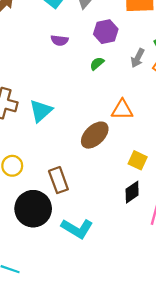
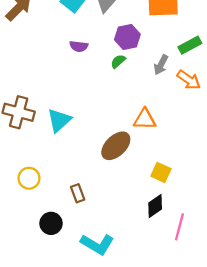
green semicircle: (97, 64) -> (118, 61), moved
brown rectangle: (58, 180) -> (78, 193), size x0.7
black circle: (33, 209) -> (51, 223), size x0.6

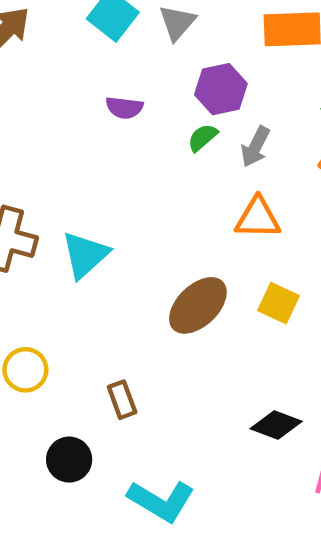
gray arrow: (161, 65) -> (255, 147), moved
orange triangle: (145, 119) -> (258, 218), moved
yellow square: (161, 172) -> (278, 303), moved
black diamond: (155, 206) -> (276, 425), turned 55

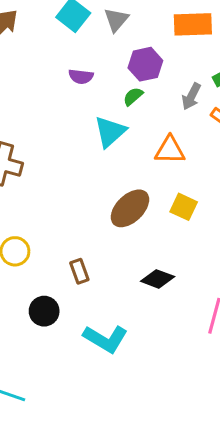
gray arrow: (255, 147) -> (191, 96), moved
cyan triangle: (85, 255) -> (110, 132), moved
black diamond: (276, 425) -> (158, 279), moved

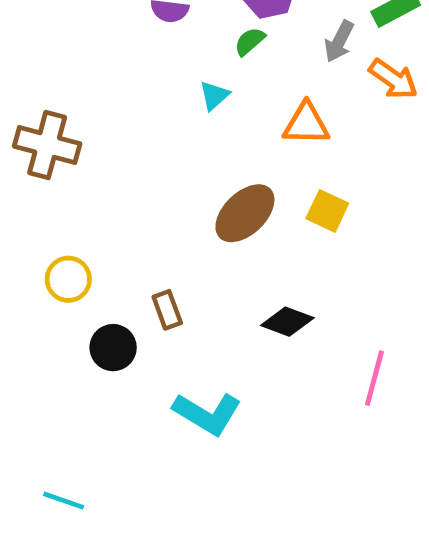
cyan triangle: (110, 132) -> (214, 96), size x0.6
black circle: (44, 311) -> (113, 348), moved

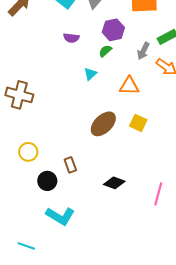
black diamond: (287, 322) -> (114, 183), moved
cyan L-shape: (207, 413) -> (60, 216), moved

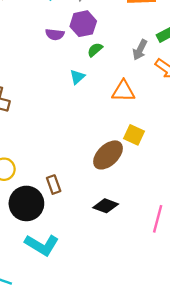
purple hexagon: (113, 30) -> (83, 24), moved
brown ellipse: (103, 124) -> (108, 155), moved
black circle: (47, 181) -> (26, 203), size x1.5

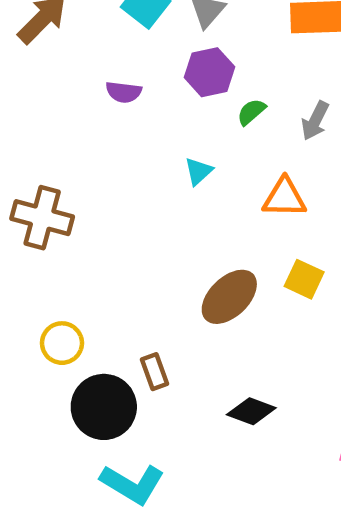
purple semicircle: (55, 34) -> (124, 92), moved
green semicircle: (95, 50) -> (251, 112), moved
brown ellipse: (108, 155) -> (229, 297), moved

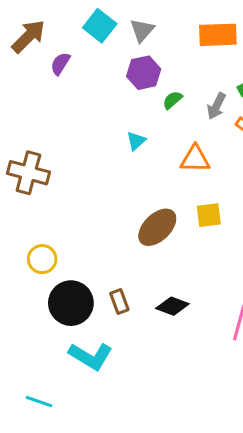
purple semicircle: (124, 92) -> (60, 64), moved, turned 115
yellow square: (304, 279) -> (209, 215), turned -32
brown rectangle: (154, 372) -> (119, 302), moved

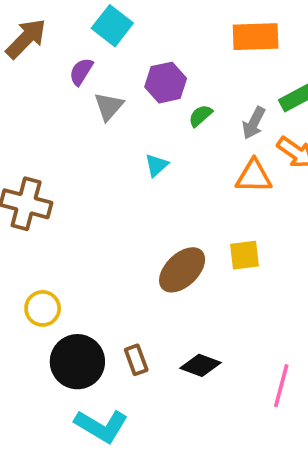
gray triangle: (142, 30) -> (109, 106), moved
purple semicircle: (60, 64) -> (81, 72), moved
orange triangle: (195, 159) -> (254, 176), moved

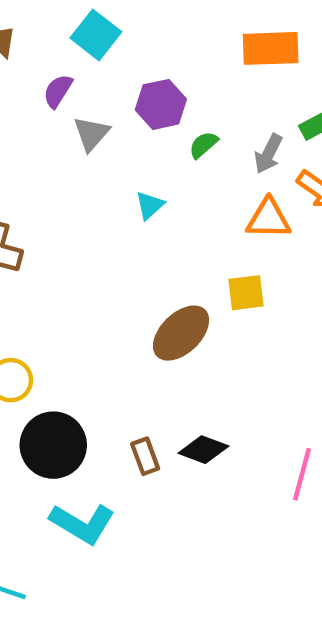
yellow square: (245, 255) -> (246, 293), moved
brown rectangle: (136, 360) -> (145, 456), moved

